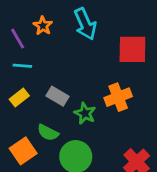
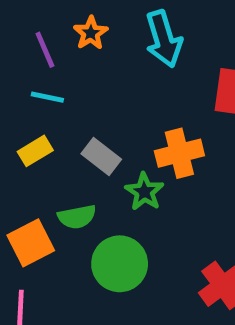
orange cross: (118, 97) -> (179, 153), moved
green semicircle: (48, 133) -> (77, 217), turned -45

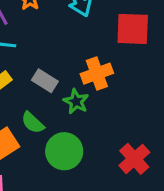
green semicircle: (77, 217) -> (33, 123), turned 60

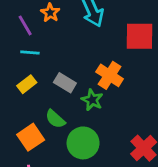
orange cross: (97, 74) -> (110, 75), turned -36

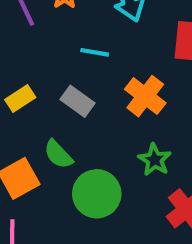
cyan line: (30, 52) -> (95, 52), moved
green star: (92, 100) -> (155, 160), moved

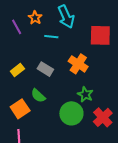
cyan line: (95, 52) -> (51, 37), moved
green circle: (97, 194) -> (71, 113), moved

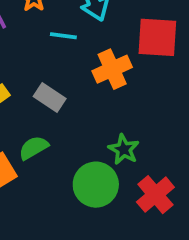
orange cross: (78, 64) -> (112, 69), moved, turned 30
green semicircle: (38, 96) -> (34, 148), turned 105

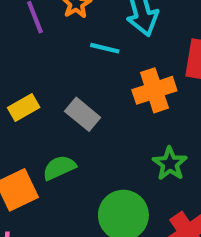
green star: (124, 149) -> (170, 164), moved

